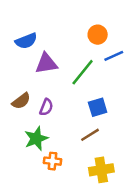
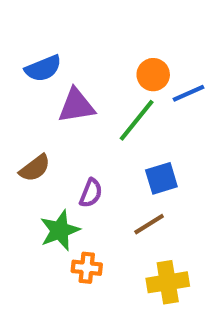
orange circle: (98, 35) -> (153, 75), moved
purple semicircle: (46, 107) -> (91, 193), moved

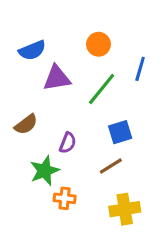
orange circle: (153, 75) -> (98, 44), moved
blue line: (188, 93) -> (140, 69), turned -50

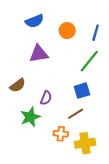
blue semicircle: (32, 50) -> (34, 21), moved
blue line: (140, 69) -> (96, 33), moved
green line: (102, 89) -> (89, 61), moved
orange cross: (65, 198) -> (61, 134), moved

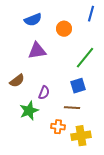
blue line: (96, 33) -> (91, 14), moved
brown line: (76, 114) -> (72, 108), turned 35

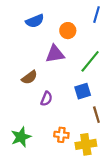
purple triangle: (37, 51) -> (55, 54), moved
brown semicircle: (17, 81) -> (29, 77), moved
brown line: (72, 108) -> (96, 115), moved, turned 70
green star: (29, 111) -> (21, 137), moved

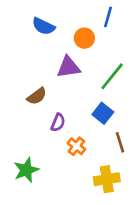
blue line: (96, 15) -> (108, 17), moved
blue semicircle: (35, 21) -> (43, 26), turned 48
blue square: (83, 91) -> (103, 113), turned -35
orange cross: (61, 135) -> (76, 146), moved, turned 32

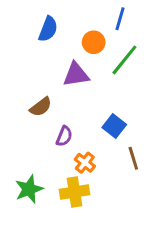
blue semicircle: (43, 26) -> (48, 29), turned -95
green line: (112, 76) -> (124, 60), moved
yellow cross: (107, 179) -> (75, 192), moved

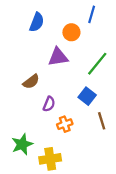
green line: (124, 60) -> (97, 64), moved
orange cross: (85, 163) -> (65, 124), turned 32
yellow cross: (75, 192) -> (50, 159), moved

